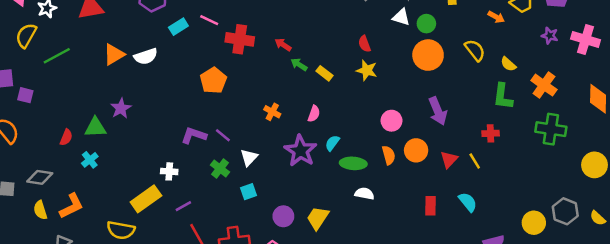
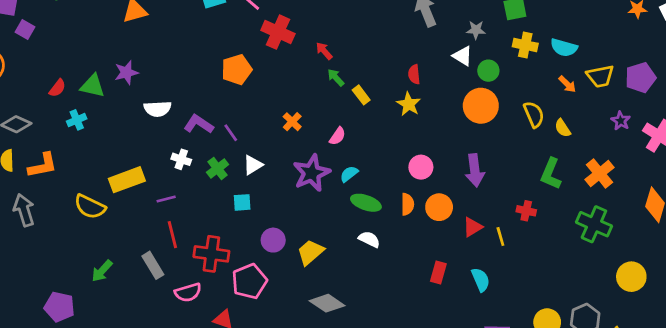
white semicircle: (146, 56) -> (158, 109), moved
yellow semicircle: (508, 64) -> (563, 128), moved
white cross: (169, 171) -> (181, 159), moved

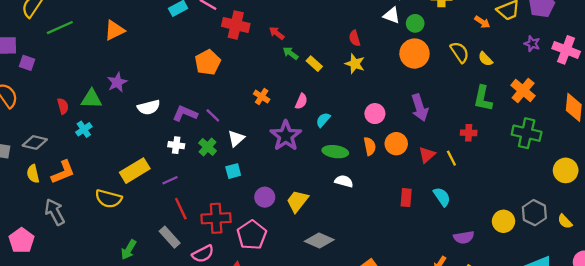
red semicircle: (57, 88) -> (63, 106), turned -42
cyan semicircle: (349, 174) -> (323, 120), moved

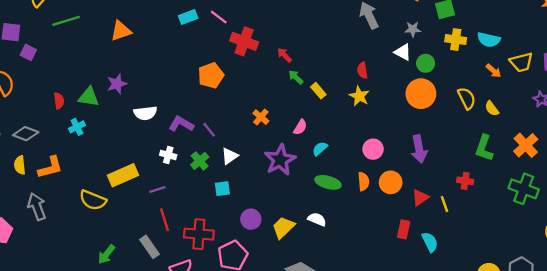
white semicircle: (344, 181) -> (317, 219), moved
red rectangle: (406, 198) -> (404, 229), moved

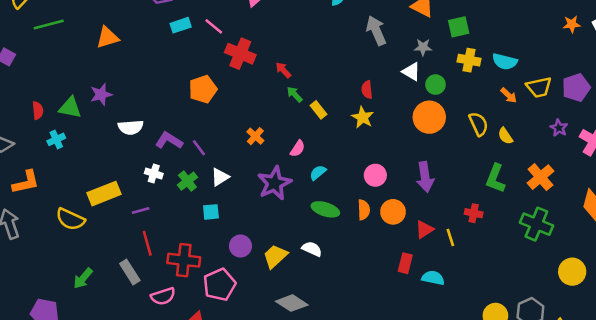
cyan semicircle: (430, 242) -> (433, 278), turned -54

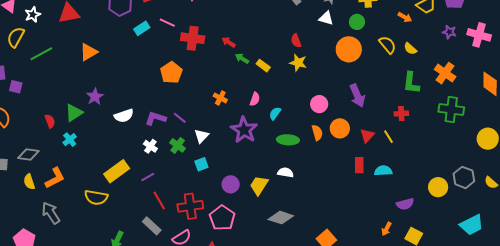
green circle: (435, 85) -> (357, 22), moved
green triangle: (70, 108) -> (74, 113), turned -30
white cross: (154, 173) -> (150, 146), turned 32

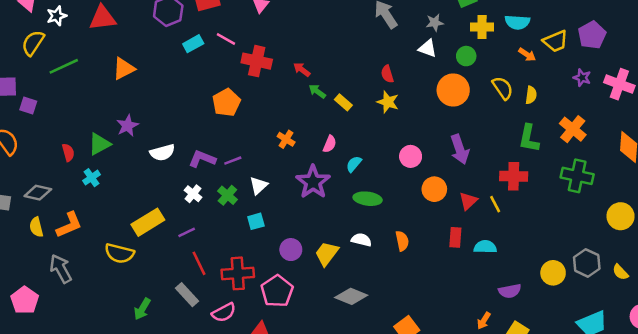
yellow semicircle: (410, 49) -> (531, 95), turned -128
red cross: (401, 114) -> (514, 176), size x1.5
purple line: (180, 118) -> (233, 161), turned -64
orange semicircle: (317, 133) -> (402, 241), moved

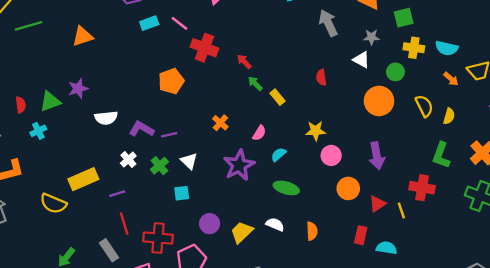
yellow star: (388, 102) -> (316, 131), moved, turned -30
white triangle: (259, 186) -> (189, 161), turned -42

